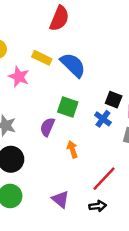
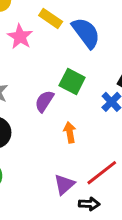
purple triangle: (60, 199) -> (64, 184), moved, turned 30

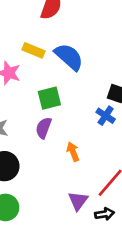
green square: (72, 81) -> (49, 98), moved, turned -30

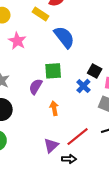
yellow rectangle: (34, 50) -> (41, 14), moved
green square: (49, 98) -> (53, 71), moved

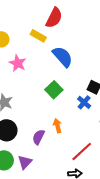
green square: (53, 71) -> (54, 90), turned -36
purple semicircle: (36, 87) -> (39, 137), moved
purple triangle: (51, 146) -> (25, 162), moved

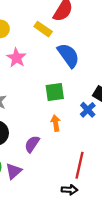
green square: (54, 90) -> (55, 92), turned 30
orange arrow: (57, 126) -> (56, 123), moved
red line: (82, 151) -> (80, 165), turned -40

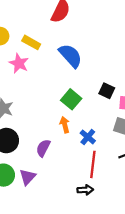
yellow rectangle: (43, 29) -> (31, 42), moved
green square: (55, 92) -> (71, 99), moved, turned -36
blue cross: (88, 110) -> (88, 137), moved

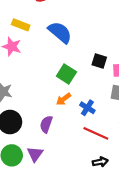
orange arrow: (65, 125) -> (64, 99), turned -104
red line: (93, 164) -> (96, 133), turned -65
black arrow: (85, 190) -> (100, 162), moved

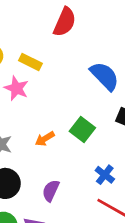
blue semicircle: (60, 32) -> (105, 76), moved
orange arrow: (64, 99) -> (45, 139), moved

